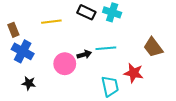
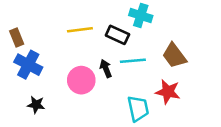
black rectangle: (86, 12) -> (117, 35), moved
yellow line: (51, 22) -> (80, 30), moved
brown trapezoid: (153, 47) -> (174, 56), moved
black arrow: (84, 54) -> (106, 69), turned -96

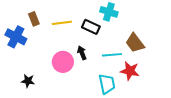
brown rectangle: (17, 37) -> (34, 19), moved
cyan line: (133, 61) -> (112, 55), moved
blue cross: (28, 65) -> (16, 37), moved

